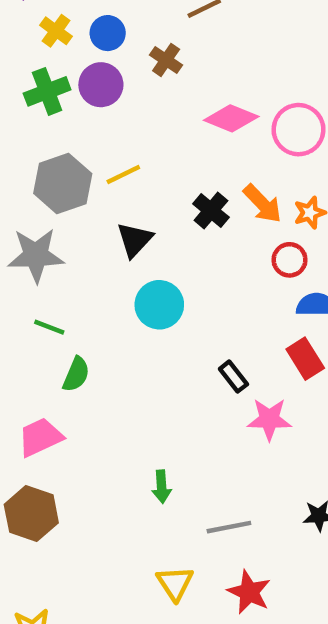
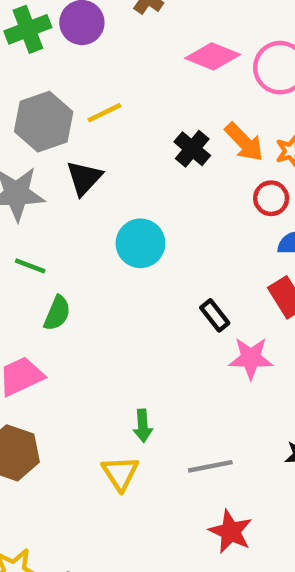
black triangle: (135, 240) -> (84, 178), moved
yellow triangle: (175, 583) -> (120, 473), moved

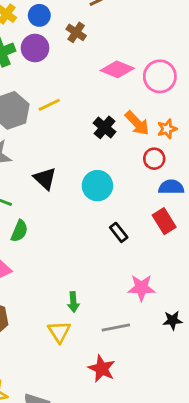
black triangle: (84, 178) -> (45, 179), moved, turned -30
cyan circle: (140, 243) -> (97, 186), moved
pink star: (251, 358) -> (141, 288), moved
red star: (231, 532) -> (102, 369), moved

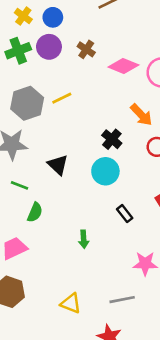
brown cross: (76, 32) -> (86, 49), moved
black cross: (105, 127) -> (112, 139), moved
green arrow: (73, 302) -> (84, 239), moved
yellow triangle: (59, 332) -> (71, 303), turned -35

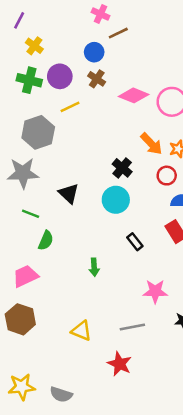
blue circle: (53, 17) -> (94, 52), moved
green cross: (18, 51) -> (29, 80), turned 35
yellow line: (62, 98) -> (70, 107), moved

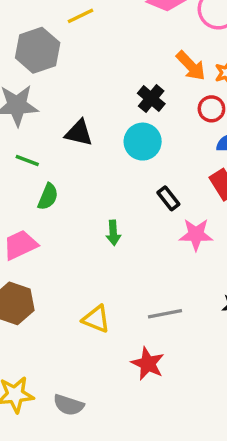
black triangle: (69, 193) -> (79, 133), turned -30
pink star: (155, 291) -> (196, 235), moved

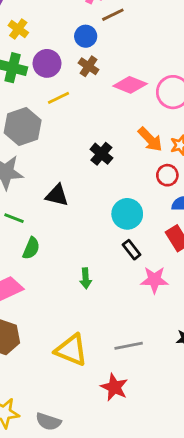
black cross: (151, 99) -> (101, 154), moved
cyan circle: (143, 142) -> (127, 214), moved
yellow triangle: (96, 319) -> (71, 350), size x1.4

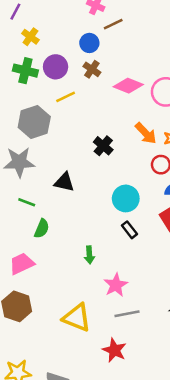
pink star: (154, 280) -> (116, 285), moved, turned -30

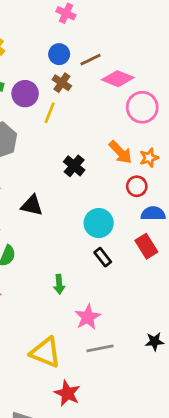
brown line: (113, 24) -> (90, 60), moved
purple circle: (56, 67) -> (25, 94), moved
pink diamond: (128, 86) -> (118, 79), moved
yellow line: (66, 97) -> (50, 113), moved, turned -42
red star: (114, 350) -> (67, 393), moved

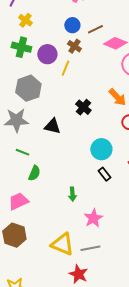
black triangle: (32, 205) -> (52, 126), moved
gray line: (100, 348) -> (90, 248), moved

